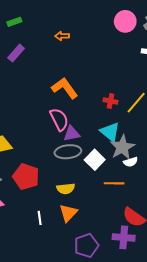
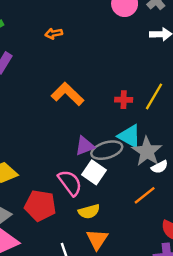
pink semicircle: (59, 119) -> (70, 183), moved
gray ellipse: (68, 152) -> (107, 150), moved
white square: (95, 160) -> (94, 172), moved
orange line: (114, 183) -> (145, 195), turned -30

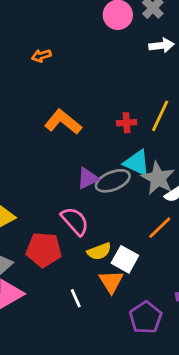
white square: (94, 172) -> (125, 259), moved

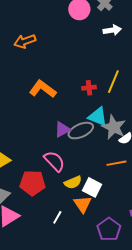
orange arrow: (41, 56) -> (25, 41), size x1.5
orange line: (160, 228) -> (116, 163), turned 36
white line: (76, 298) -> (57, 217), turned 56

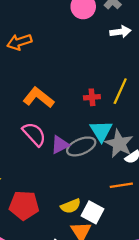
cyan triangle: (98, 117) -> (101, 131), turned 35
pink semicircle: (54, 161) -> (34, 134), moved

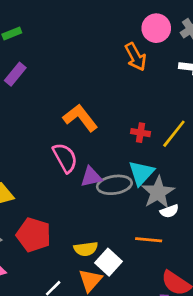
orange arrow: (19, 42) -> (136, 57), moved, turned -115

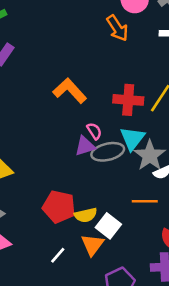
red cross: (140, 133) -> (128, 100), size x1.6
pink semicircle: (65, 158) -> (94, 131), moved, size x0.6
red pentagon: (34, 235) -> (59, 207), moved

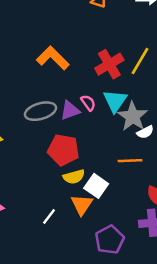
red cross: (128, 100) -> (109, 64), turned -32
pink semicircle: (94, 131) -> (88, 103), moved
gray ellipse: (108, 152) -> (40, 111), moved
red pentagon: (59, 207) -> (63, 150), moved

